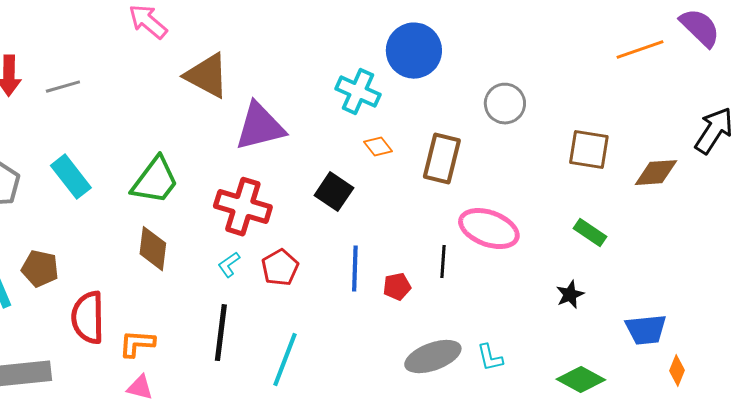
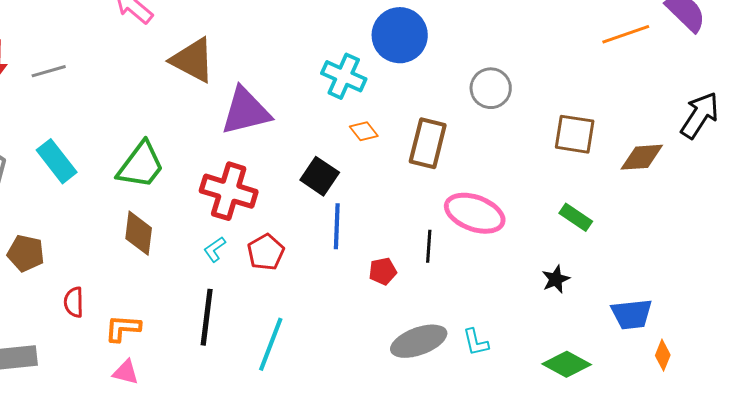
blue line: (355, 269) -> (337, 226), moved
red semicircle: (88, 318) -> (74, 302), size x0.6

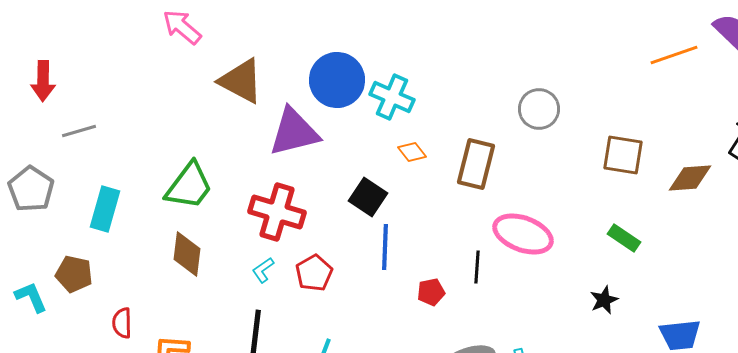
blue circle: (400, 35) -> (337, 80), moved
gray line: (49, 71) -> (79, 131), moved
cyan rectangle: (57, 161) -> (105, 209), moved, turned 54

